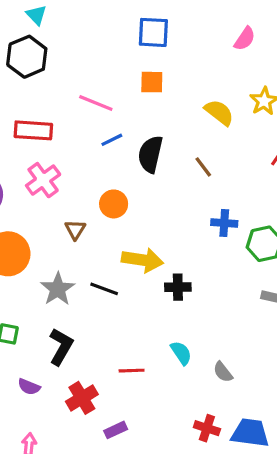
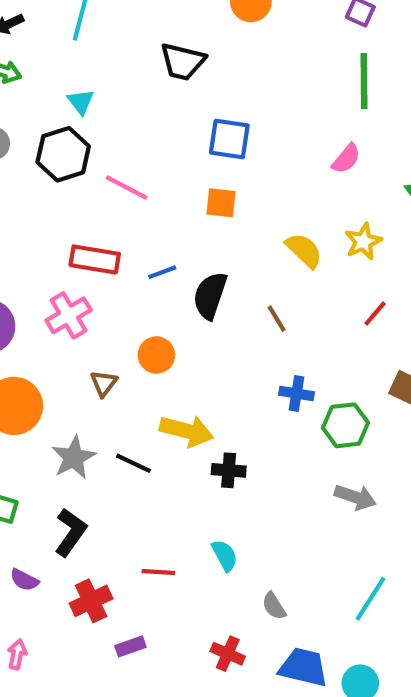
pink line: (96, 103) -> (127, 187), moved
red rectangle: (33, 130) -> (95, 259), moved
gray semicircle: (223, 372) -> (274, 606), moved
red cross: (207, 428) -> (228, 654), moved

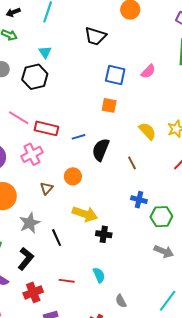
pink semicircle: (346, 159) -> (148, 71), moved
pink line: (127, 187) -> (19, 118), moved
black line: (133, 463) -> (57, 238), moved, turned 36

